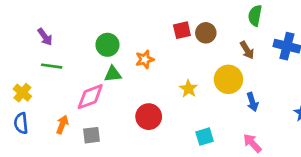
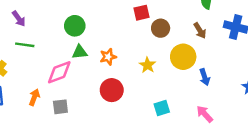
brown circle: (206, 33) -> (161, 28), moved
orange star: (145, 59) -> (108, 57), moved

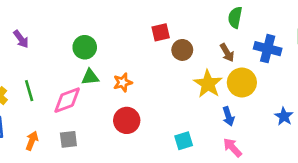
green line: (25, 45) -> (29, 91), moved, turned 66
yellow circle: (183, 57) -> (242, 82), moved
yellow star: (147, 65) -> (208, 84), moved, size x1.5
blue arrow: (205, 77) -> (228, 116), moved
orange arrow: (34, 97) -> (32, 141), moved

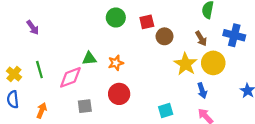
green circle: (85, 47) -> (116, 18), moved
gray square: (68, 139) -> (85, 106), moved

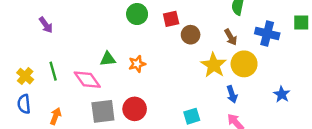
pink diamond: (70, 77) -> (87, 80), turned 75
red circle: (119, 94) -> (135, 109), moved
gray square: (85, 106) -> (103, 111), size x1.5

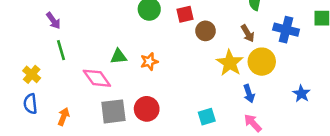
green line: (53, 71) -> (61, 50), moved

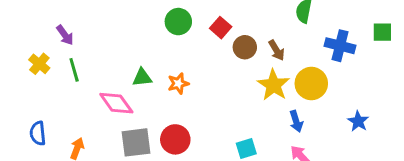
red square: (185, 14) -> (221, 28), turned -36
brown arrow: (248, 33) -> (277, 50), moved
yellow cross: (32, 74) -> (39, 64), moved

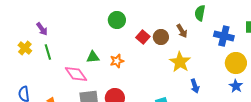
red square: (221, 28) -> (143, 37), moved
brown arrow: (277, 50) -> (182, 31), moved
yellow circle: (311, 83) -> (236, 63), moved

